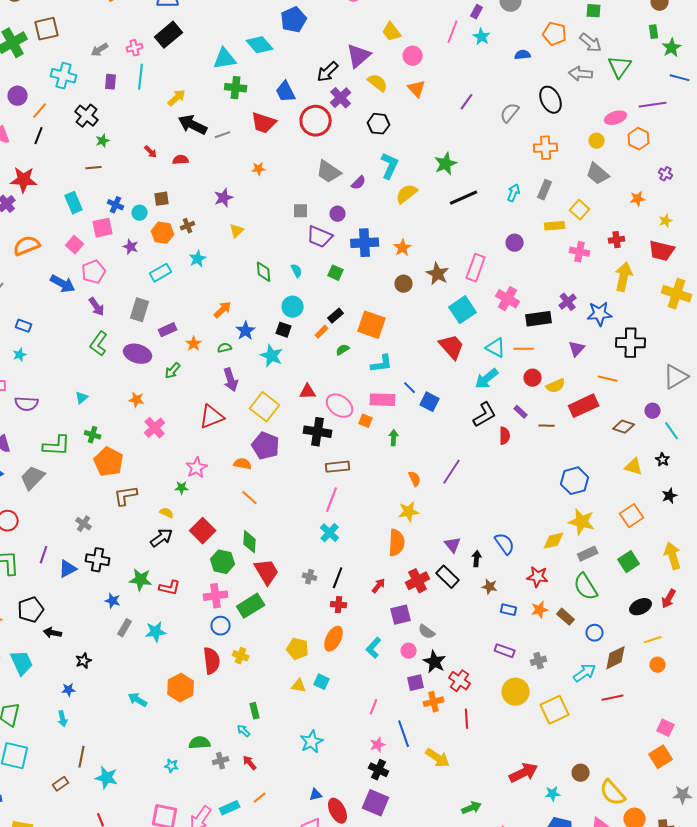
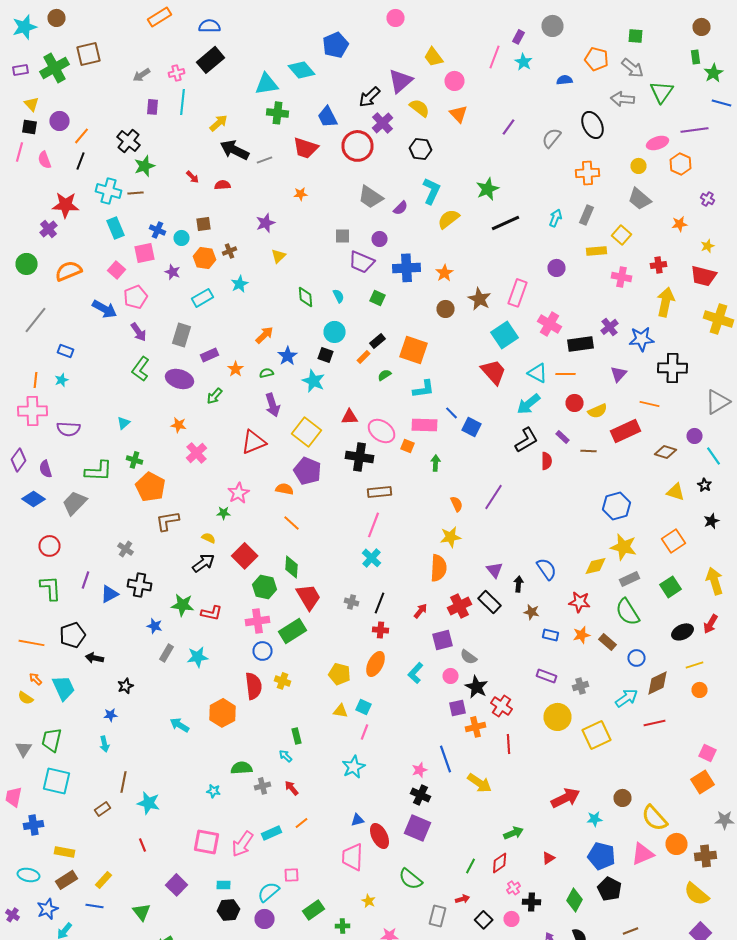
cyan cross: (64, 76) -> (108, 191), moved
green star: (103, 141) -> (144, 166), size x1.5
pink line: (374, 707) -> (364, 732), moved

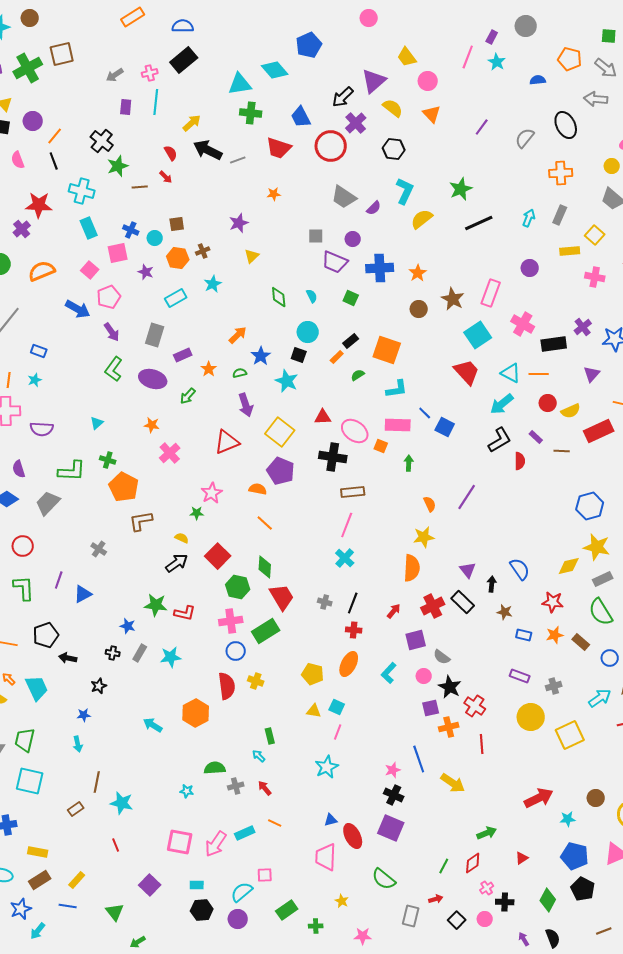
black line: (80, 161) -> (54, 161), turned -42
red semicircle: (222, 185) -> (171, 153), moved, turned 63
brown line: (136, 193) -> (140, 187), moved
black cross: (140, 585) -> (113, 653), moved, size x0.6
orange line: (302, 823) -> (275, 823), turned 64

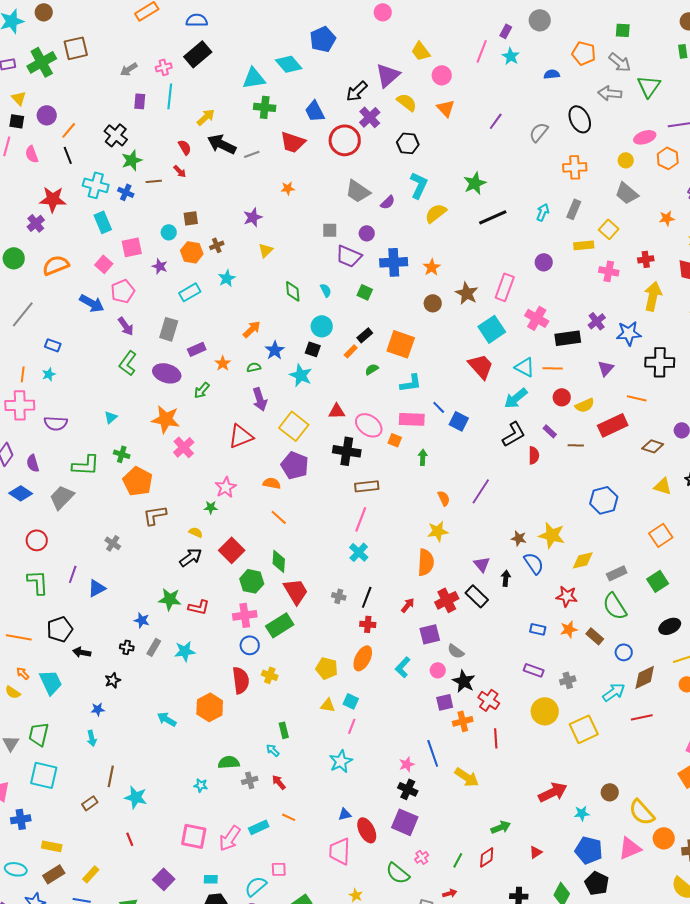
blue cross: (131, 230) -> (126, 192), moved
orange star: (152, 425) -> (166, 419), size x1.8
yellow star: (597, 547) -> (552, 535), moved
brown star: (505, 612) -> (519, 538), moved
pink cross: (487, 888) -> (422, 857), moved

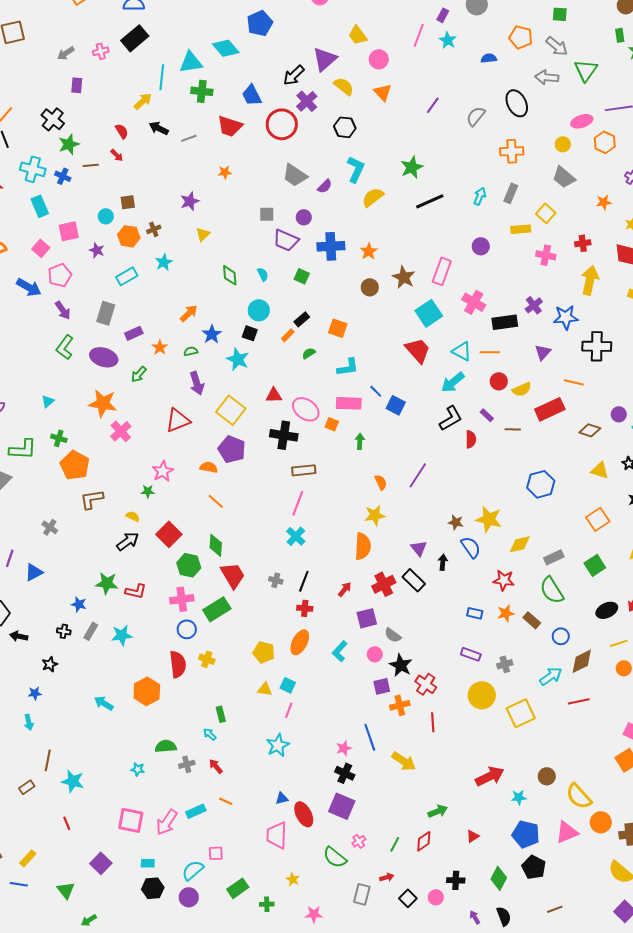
cyan line: (170, 96) -> (162, 77), moved
black arrow: (222, 144) -> (159, 128), size x0.7
orange square: (401, 344) -> (338, 328), size x0.7

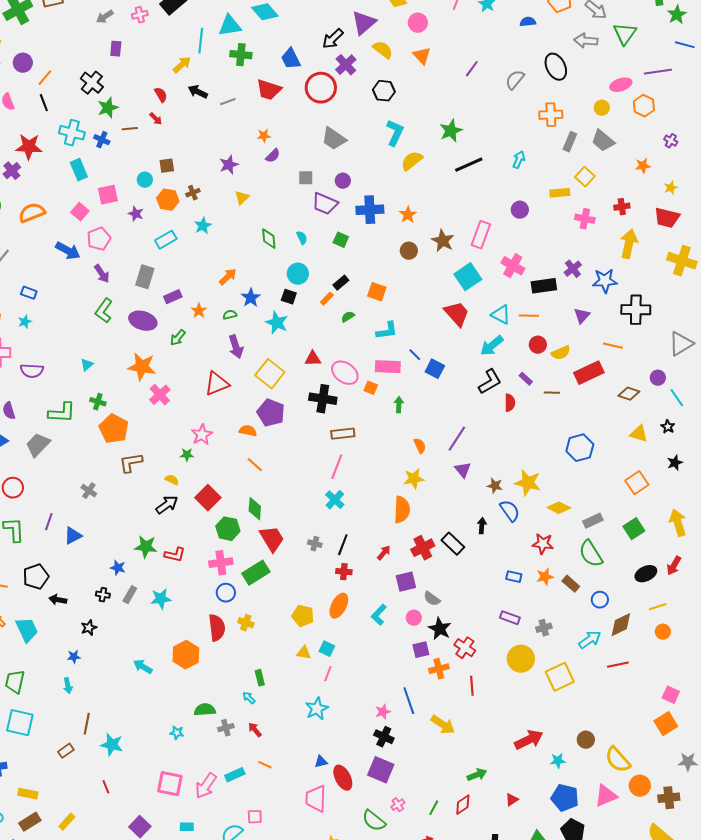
purple semicircle: (325, 186) -> (273, 156), moved
gray rectangle: (511, 193) -> (570, 142), moved
yellow diamond: (520, 544) -> (559, 508), turned 40
purple triangle: (419, 548) -> (463, 470), moved

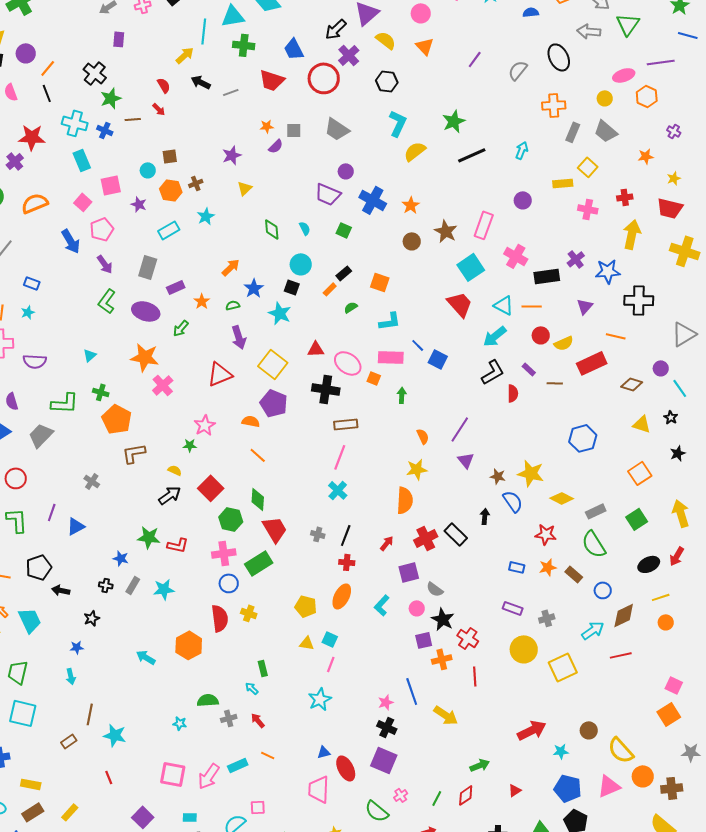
gray square: (306, 178) -> (294, 130), moved
blue cross: (370, 210) -> (373, 200), turned 32
blue arrow: (68, 251) -> (71, 241), turned 30

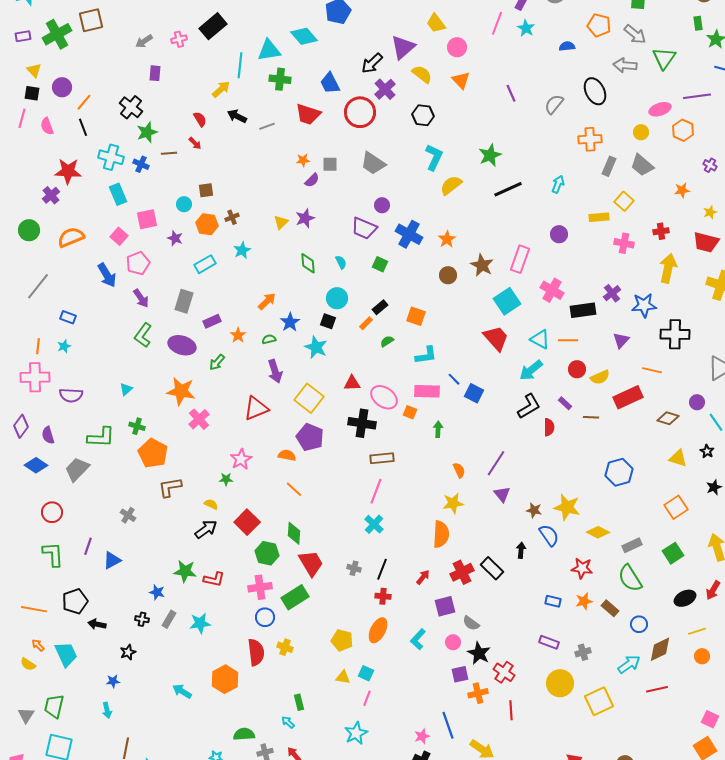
purple line: (475, 59) -> (511, 93), turned -60
purple star: (232, 155) -> (305, 218), moved

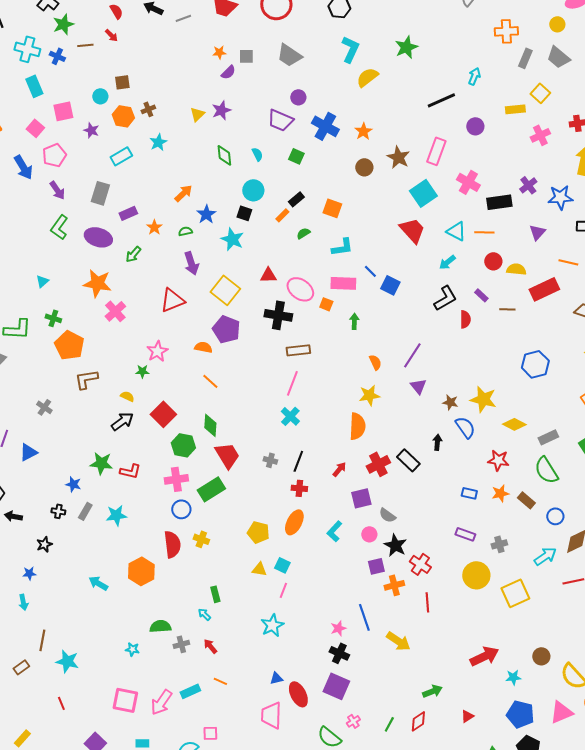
black line: (508, 189) -> (441, 100), moved
pink cross: (624, 243) -> (540, 135), turned -36
cyan arrow: (531, 370) -> (447, 262), size x0.7
yellow semicircle: (600, 377) -> (516, 269), turned -150

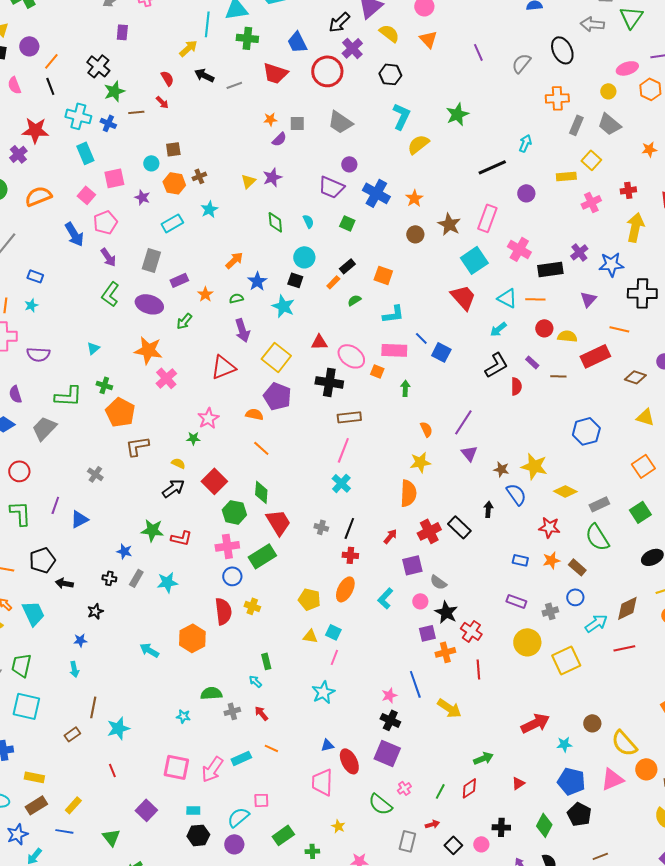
blue circle: (555, 516) -> (575, 597), moved
cyan star: (67, 661) -> (118, 728), turned -30

